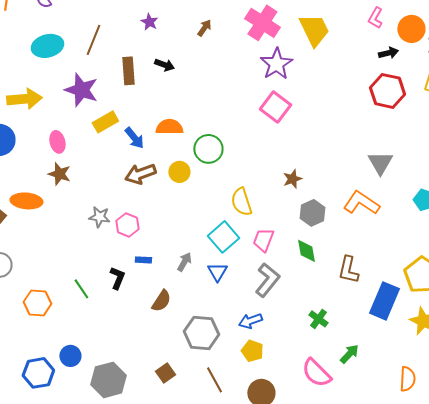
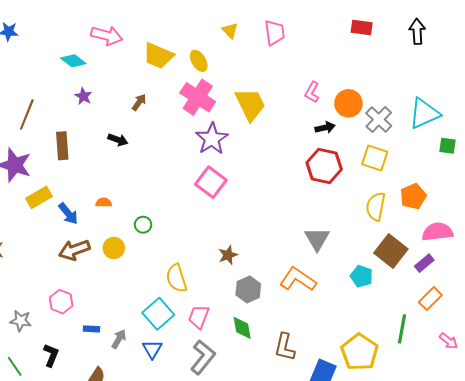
black arrow: (164, 65) -> (118, 140), moved
orange semicircle: (169, 127) -> (104, 202), size x0.6
green circle: (208, 149) -> (143, 225), size x0.6
gray star: (99, 217) -> (21, 321), moved
blue rectangle: (143, 260) -> (91, 329), moved

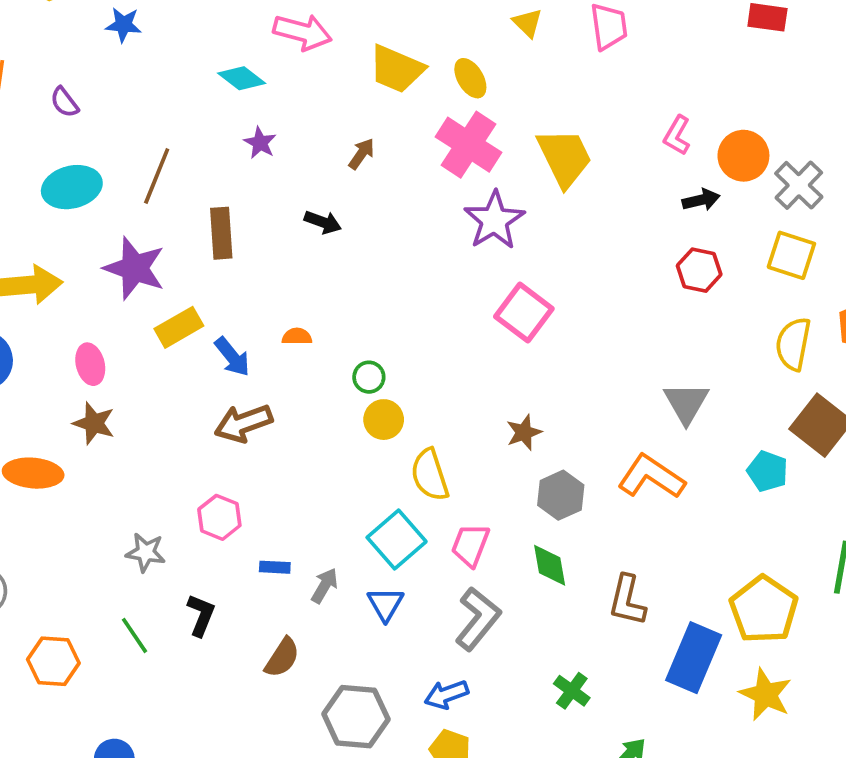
red hexagon: (324, 166) -> (699, 270), size x0.7
pink square: (211, 182) -> (524, 313), moved
yellow circle: (114, 248) -> (384, 420), moved

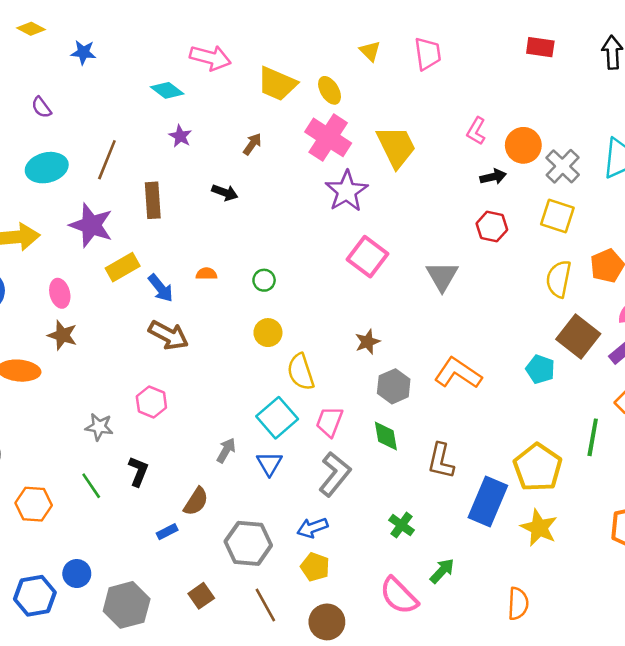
green circle: (369, 377) -> (264, 280), moved
gray triangle: (686, 403) -> (442, 276), moved
brown arrow: (243, 423) -> (168, 335), turned -132
blue rectangle: (275, 567) -> (167, 532), moved, turned -30

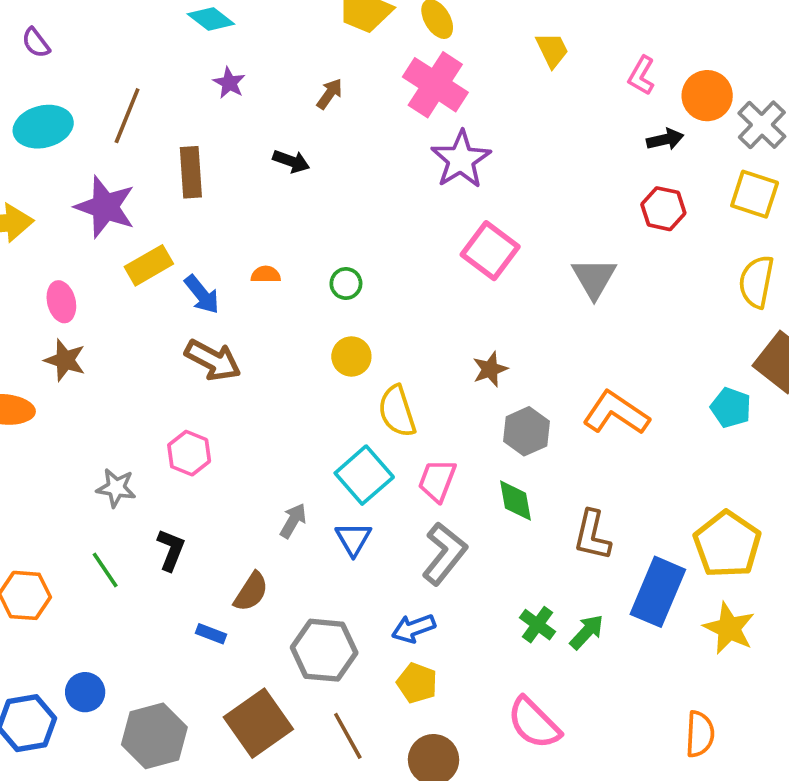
yellow trapezoid: (396, 147) -> (552, 50), moved, size x0.6
blue rectangle: (167, 532) -> (211, 634), turned 48
green arrow: (442, 571) -> (587, 632), moved
brown square: (201, 596) -> (258, 723), size x1.8

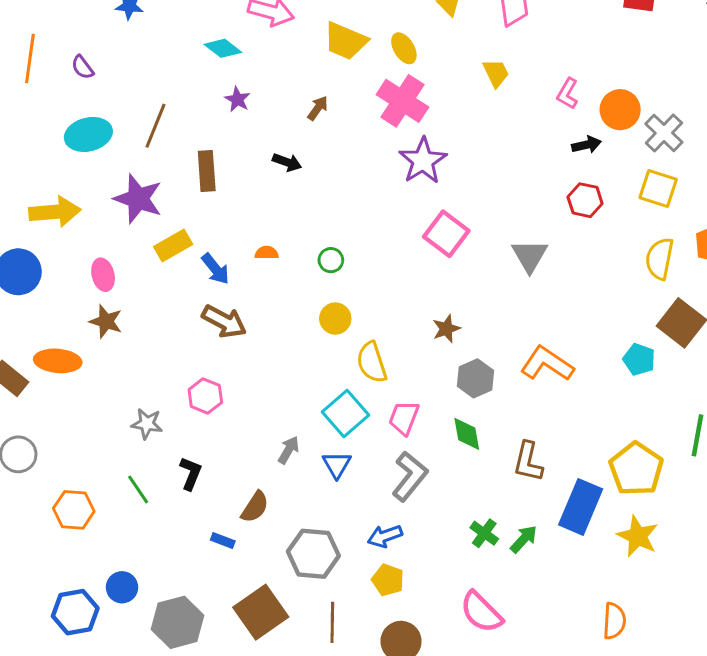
brown line: (348, 736) -> (332, 622), turned 30

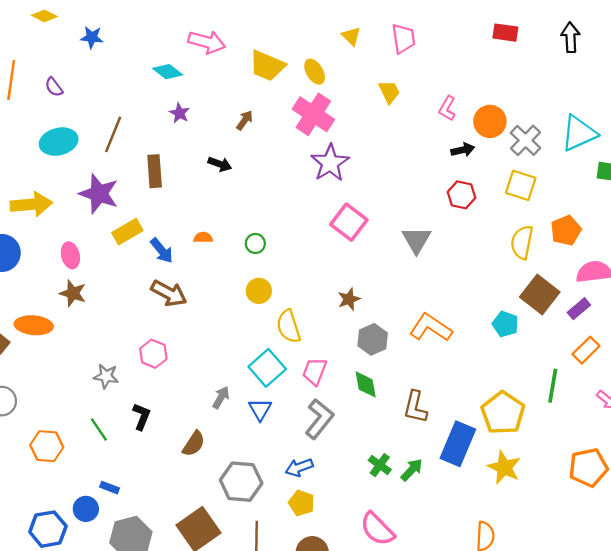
blue rectangle: (223, 541) -> (110, 488), moved

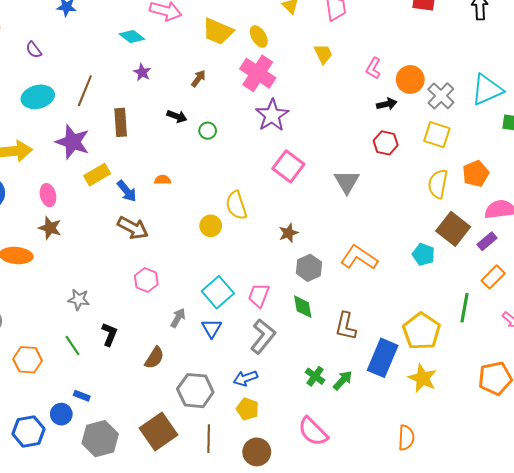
green circle: (255, 243) -> (208, 131), moved
yellow semicircle: (288, 326) -> (236, 205), moved
pink hexagon: (153, 354) -> (146, 280), moved

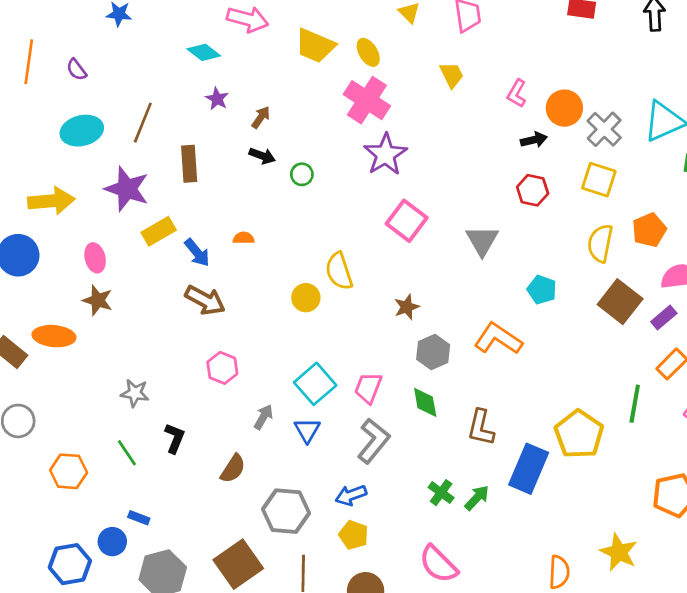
brown arrow: (198, 78) -> (261, 117), moved
cyan pentagon: (424, 254) -> (542, 290), moved
yellow star: (423, 378) -> (619, 552), moved

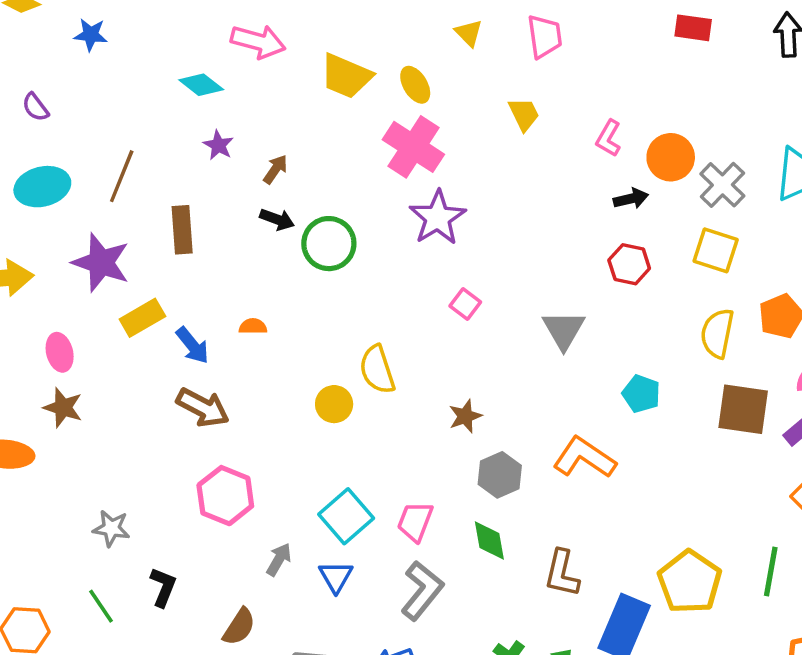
green circle: (302, 174) -> (329, 244), size x1.8
pink square: (407, 221) -> (465, 304), size x0.6
brown square: (620, 302) -> (743, 409), turned -30
pink hexagon: (222, 368) -> (225, 496), size x1.4
green line: (635, 404) -> (771, 572), moved

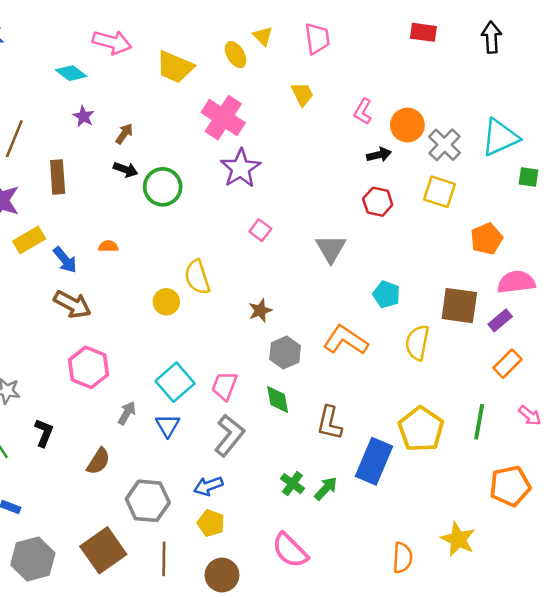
yellow ellipse: (415, 85) -> (236, 55), moved
yellow semicircle: (717, 333) -> (417, 343), moved

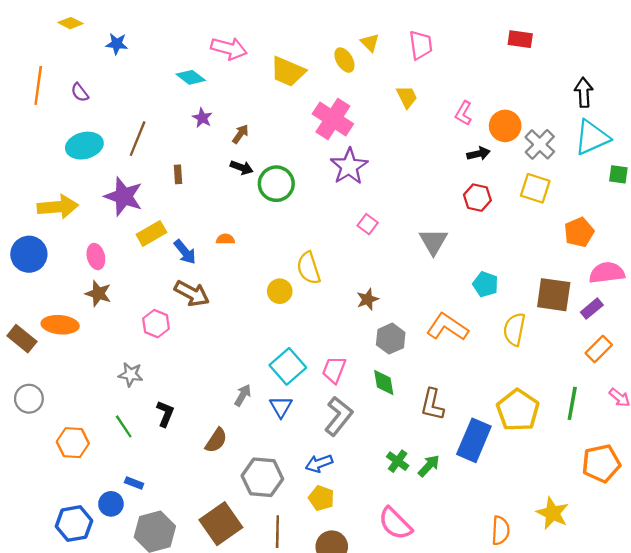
black arrow: (491, 37) -> (584, 92), moved
brown rectangle: (58, 177) -> (178, 174), size x0.6
pink hexagon: (88, 367) -> (156, 324), moved, size x0.7

